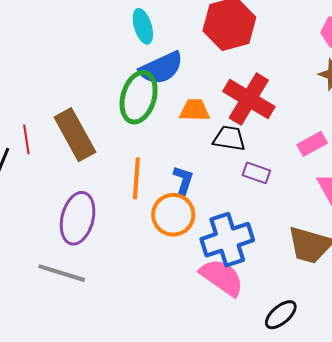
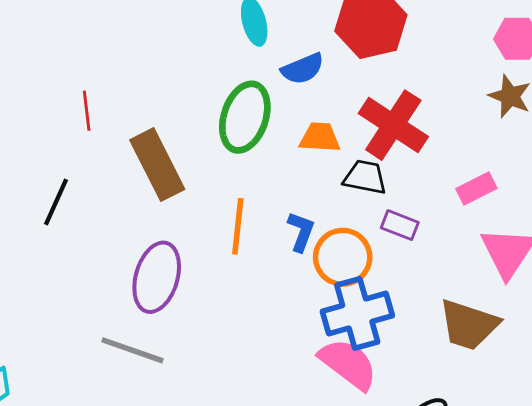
blue semicircle: (161, 68) -> (303, 69), moved, size x0.7
red line: (26, 139) -> (87, 111), moved
orange circle: (173, 215) -> (343, 257), moved

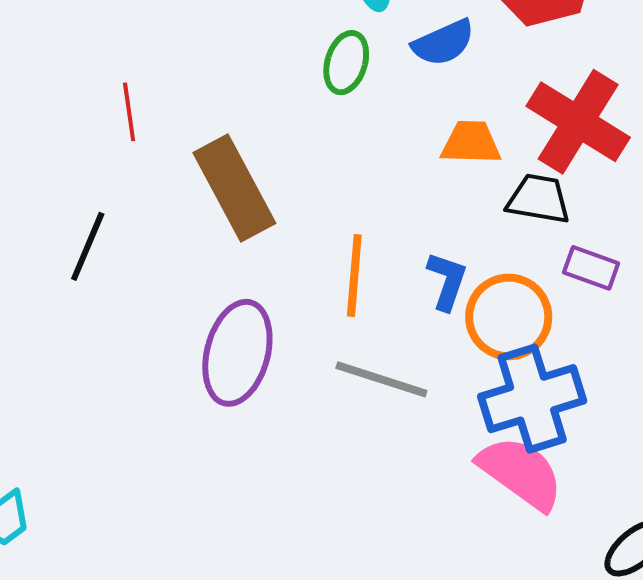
green ellipse: (245, 117) -> (346, 63), moved, size x0.6
gray line: (132, 350) -> (381, 379), moved

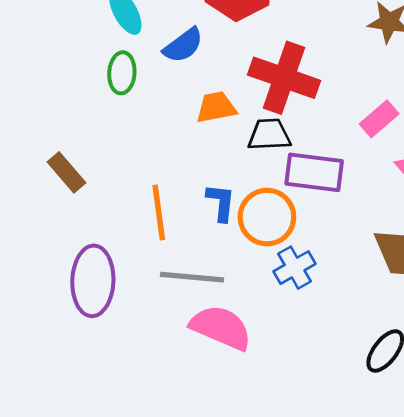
brown rectangle: (234, 188) -> (66, 172), size x0.6
purple rectangle: (591, 268) -> (314, 172), size x1.6
blue cross: (532, 399) -> (295, 268), size x0.6
pink semicircle: (521, 473) -> (221, 328), moved

